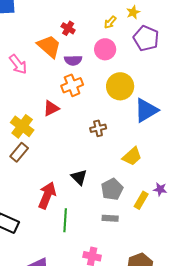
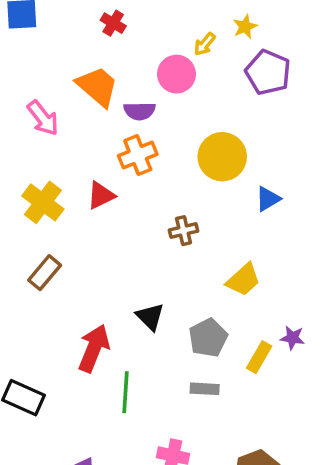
red cross: (68, 28) -> (113, 23), moved
pink circle: (105, 49) -> (176, 74), moved
blue triangle: (146, 110) -> (268, 199), size x0.6
yellow cross: (22, 126) -> (43, 202), moved

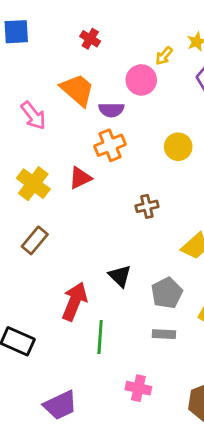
yellow circle: (222, 157) -> (178, 147), size x0.7

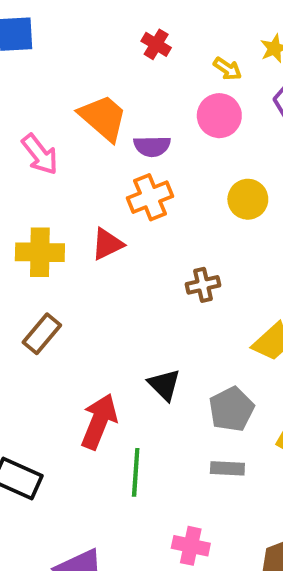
red cross: (90, 39) -> (156, 44), moved
yellow arrow: (164, 56) -> (227, 69), turned -96
pink circle: (141, 80) -> (219, 116), moved
yellow cross: (33, 184) -> (40, 252), turned -36

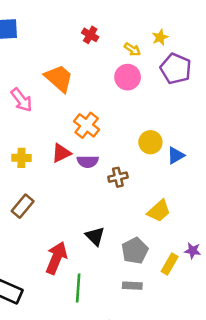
purple semicircle: (152, 146) -> (88, 162), moved
orange cross: (150, 197) -> (87, 125), turned -30
yellow circle: (248, 199) -> (150, 142), moved
yellow cross: (40, 252) -> (21, 158), size x0.7

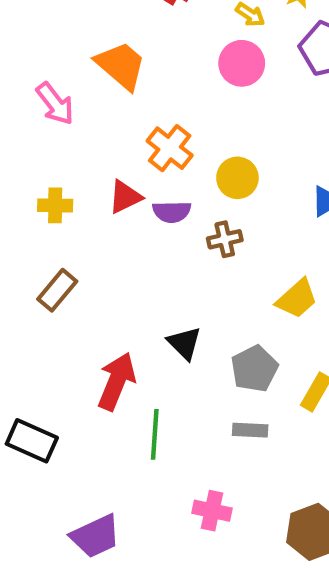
yellow circle: (150, 142) -> (237, 178), moved

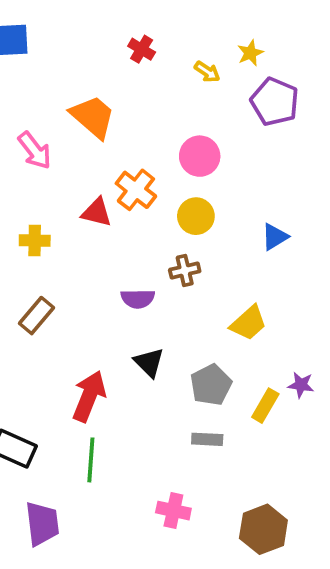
pink circle: (242, 63) -> (200, 156), moved
red triangle: (125, 197) -> (97, 212), moved, turned 40
purple semicircle: (172, 212) -> (138, 299), moved
green line: (155, 434) -> (91, 460), moved
purple trapezoid: (95, 536) -> (42, 524), moved, turned -72

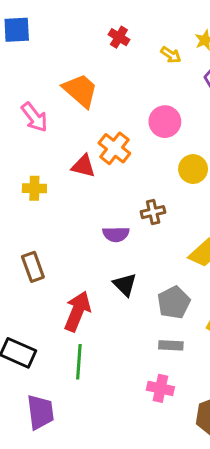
yellow circle: (196, 216) -> (193, 169), moved
brown rectangle: (37, 316) -> (33, 267), moved, turned -60
pink cross: (173, 511) -> (160, 388), moved

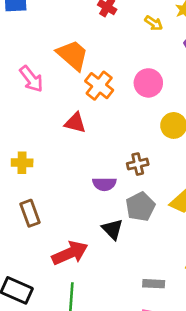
orange cross: (114, 148) -> (99, 86), moved
yellow cross: (34, 188) -> (22, 163), moved
gray pentagon: (174, 302) -> (140, 207), moved
red arrow: (77, 311) -> (70, 253), turned 44

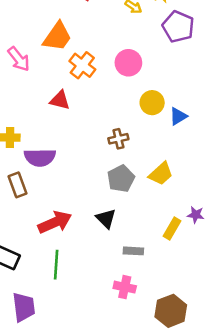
orange trapezoid: (73, 55) -> (57, 37), turned 84
purple semicircle: (104, 184) -> (40, 157), moved, size x1.4
black triangle: (112, 229) -> (106, 219), moved

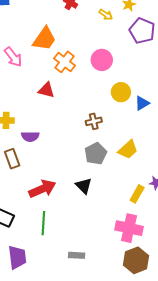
purple semicircle: (40, 157) -> (30, 136), size x0.7
gray rectangle: (133, 251) -> (77, 255), moved
pink cross: (125, 287) -> (129, 228), moved, size x1.5

